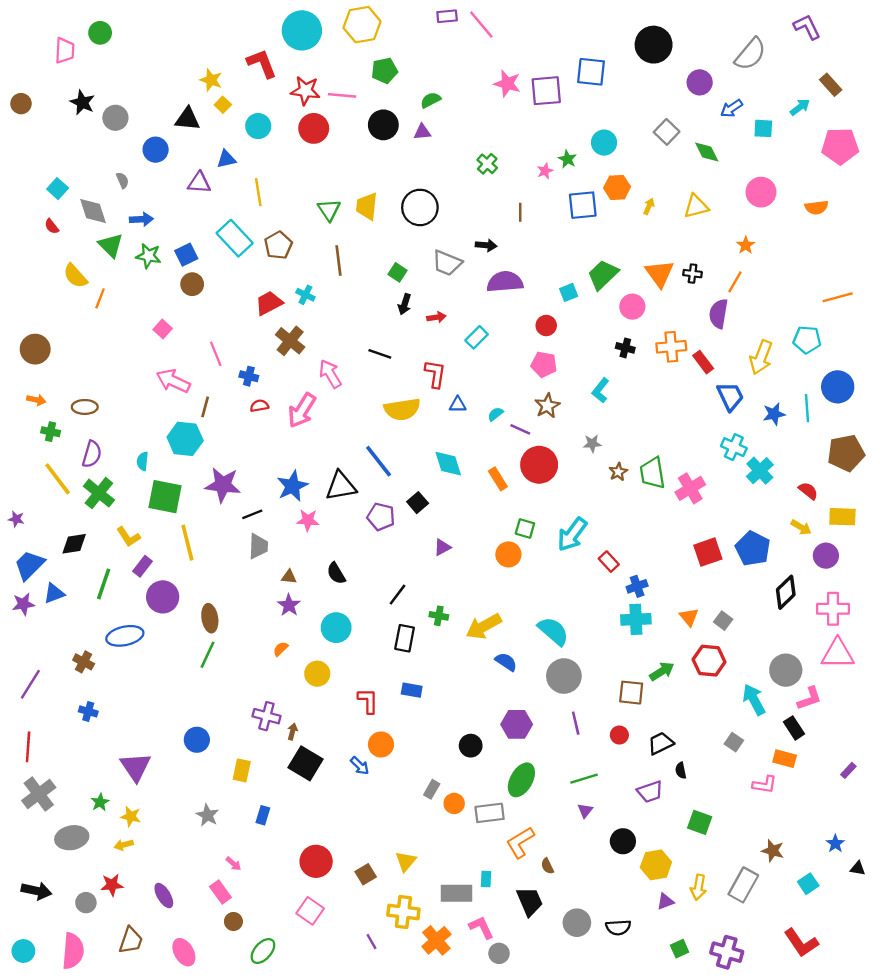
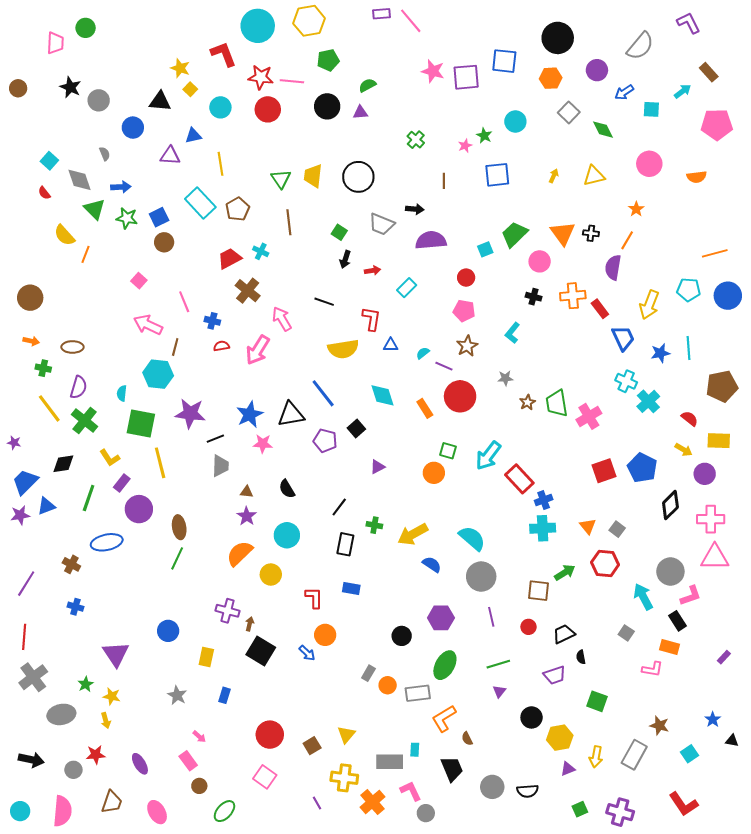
orange hexagon: (617, 187) -> (551, 78), moved
blue circle: (838, 387) -> (728, 296), moved
red rectangle: (609, 562) -> (519, 479), size x1.6
orange semicircle: (281, 649) -> (240, 553), size x2.0
yellow arrow: (124, 845) -> (106, 720), turned -91

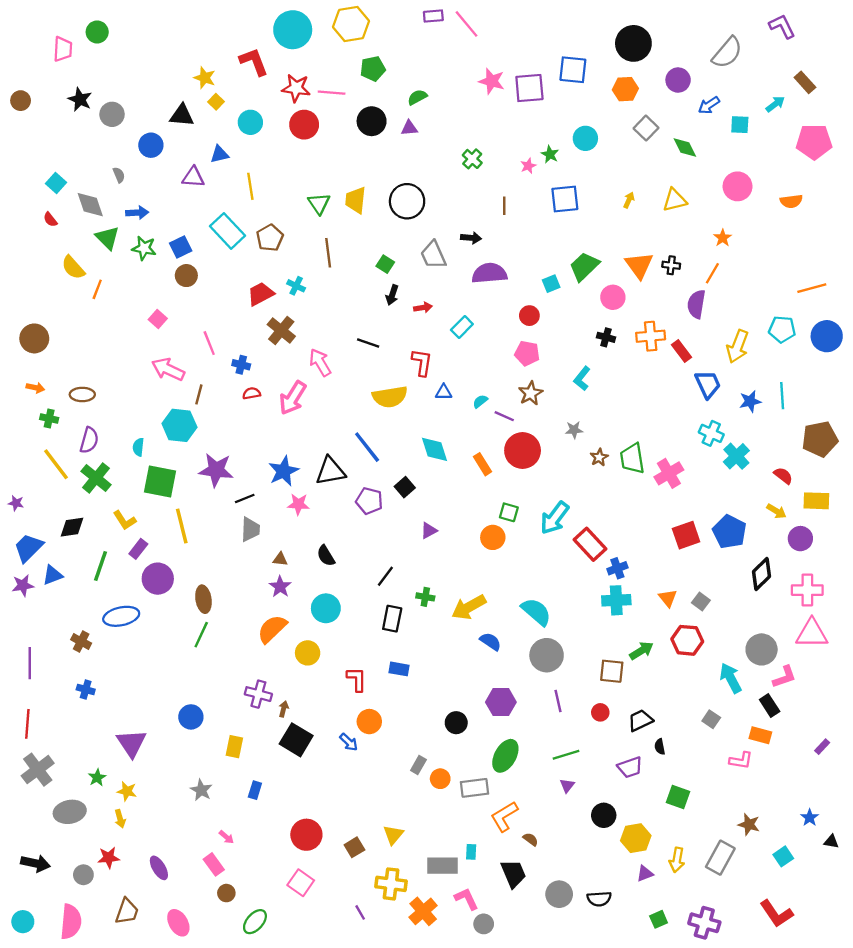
gray trapezoid: (382, 224) -> (433, 255), turned 44
purple line: (26, 584) -> (30, 663), turned -32
brown semicircle: (467, 739) -> (531, 839), turned 152

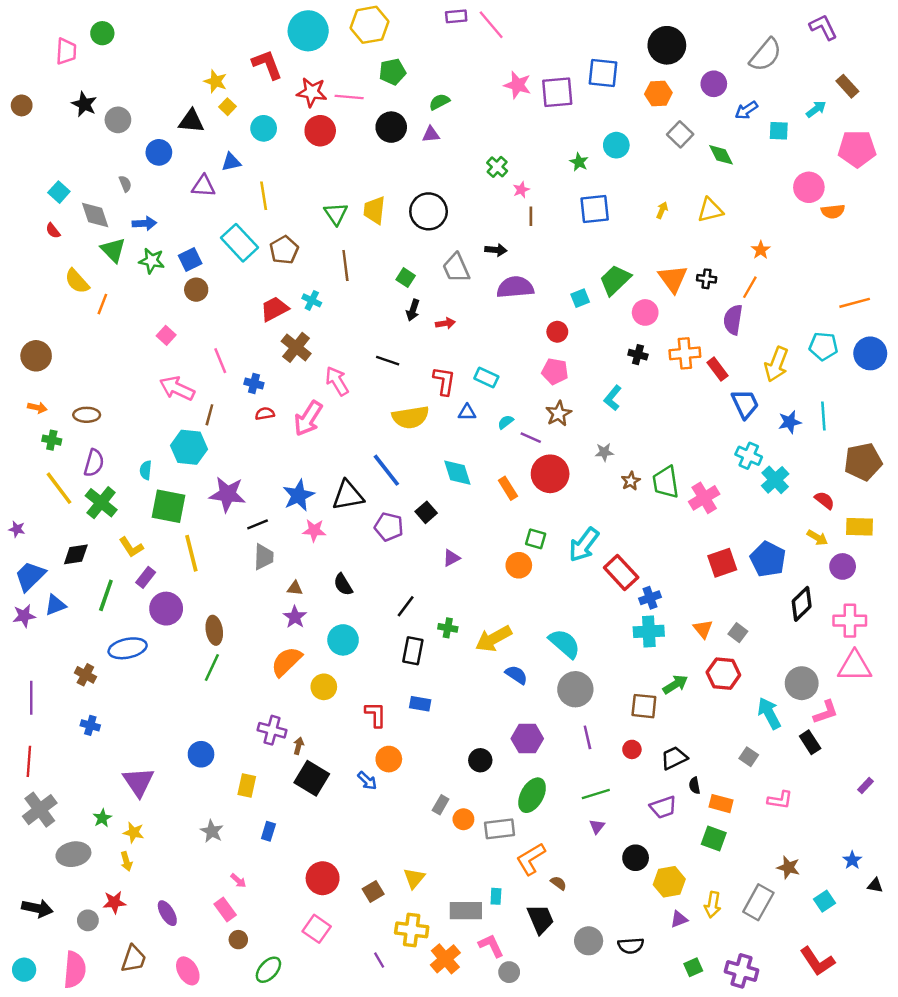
pink star: (528, 166) -> (521, 190), moved
pink circle: (738, 186) -> (809, 187), moved
cyan rectangle: (462, 327) -> (486, 377), moved, turned 70
orange rectangle: (760, 735) -> (721, 804), moved

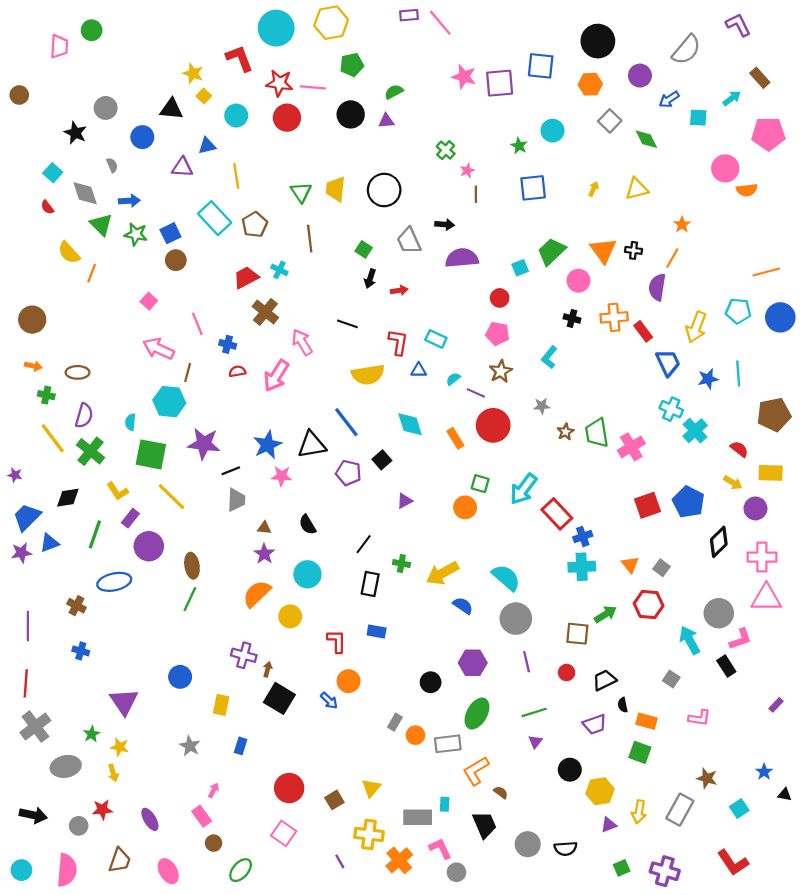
black star: (84, 104) -> (75, 133), moved
yellow line: (191, 553) -> (171, 497), turned -32
pink arrow: (238, 881) -> (214, 790), turned -104

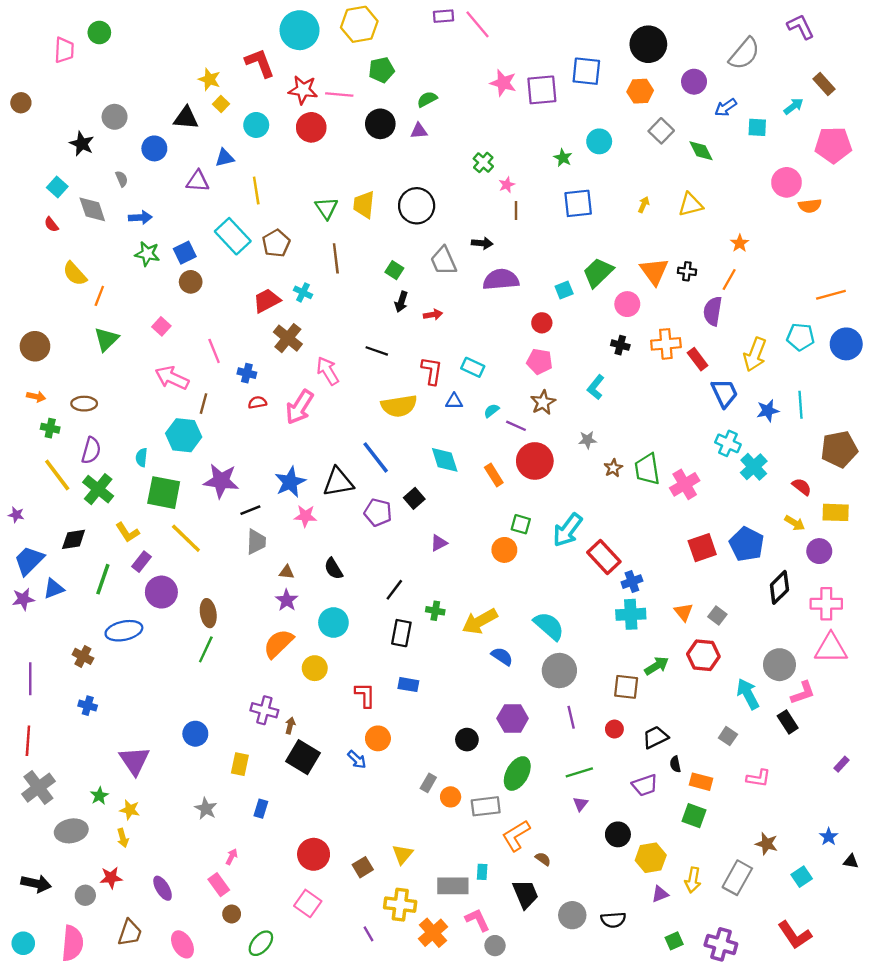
green triangle: (101, 225) -> (106, 339), moved, turned 30

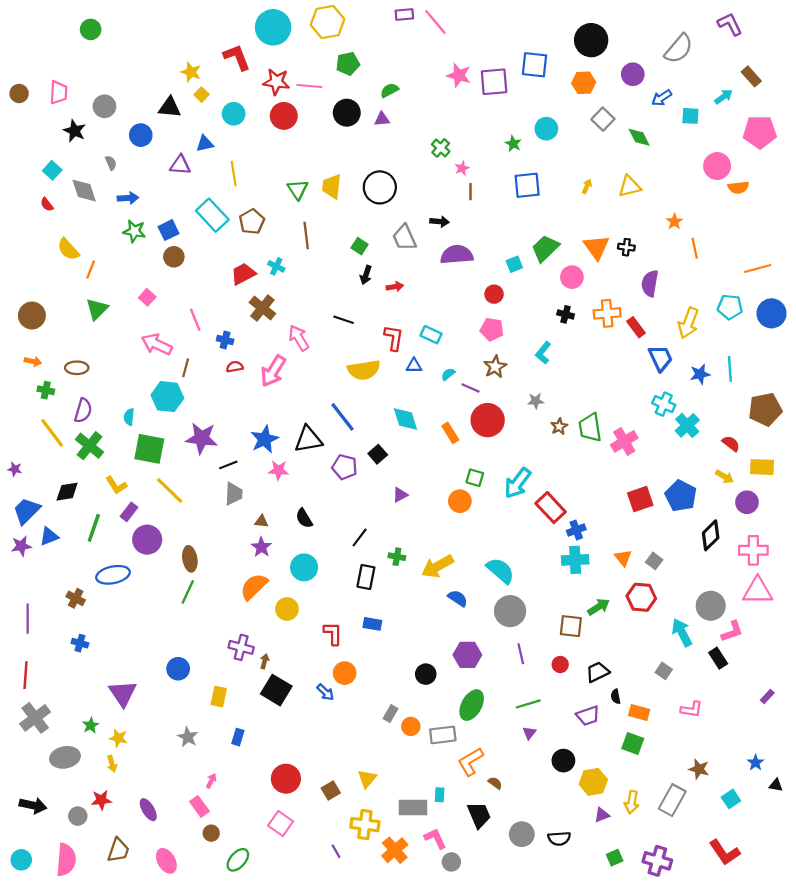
pink trapezoid: (64, 50) -> (59, 92), moved
orange line: (729, 280) -> (695, 248), moved, turned -42

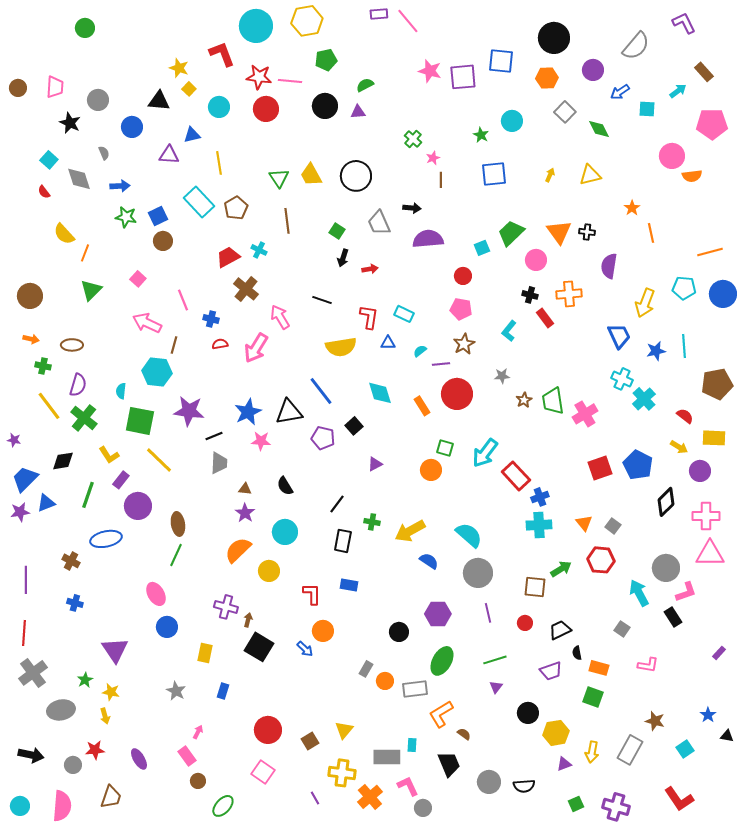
yellow trapezoid: (332, 186) -> (311, 175), turned -35
red rectangle: (636, 327) -> (545, 318), moved
purple line: (471, 388) -> (441, 364), turned -30
pink ellipse: (166, 861) -> (156, 594), moved

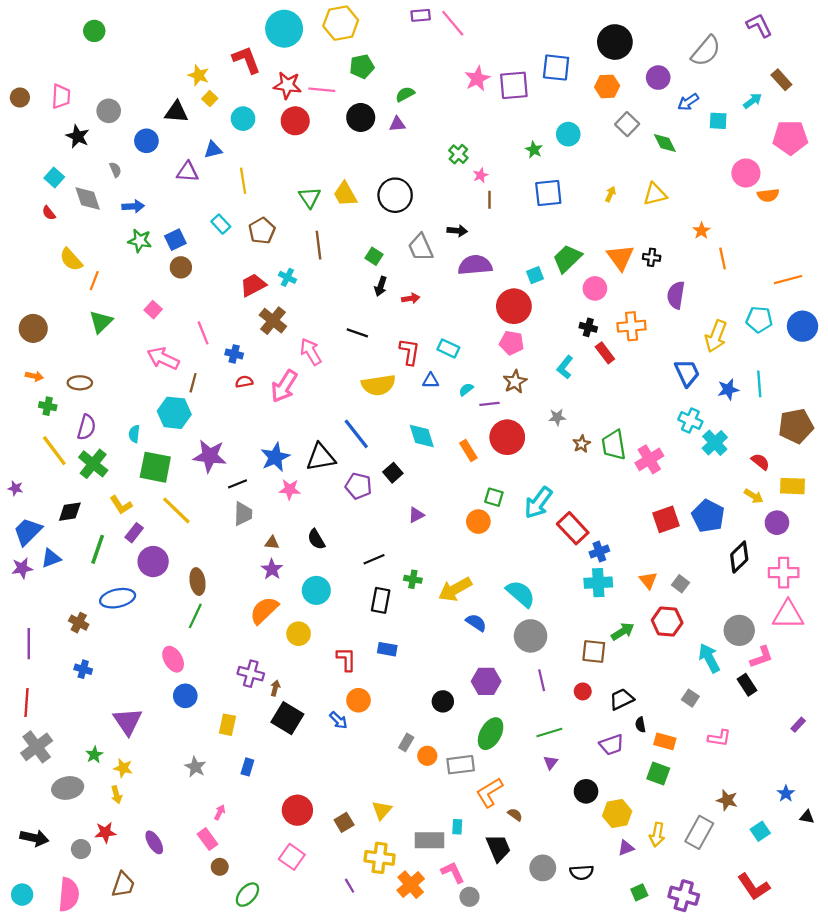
pink star: (430, 71) -> (477, 79), turned 30
cyan rectangle: (199, 202) -> (221, 224), size x0.6
red circle: (463, 276) -> (514, 306), size x1.8
black line: (337, 504) -> (374, 559), turned 30

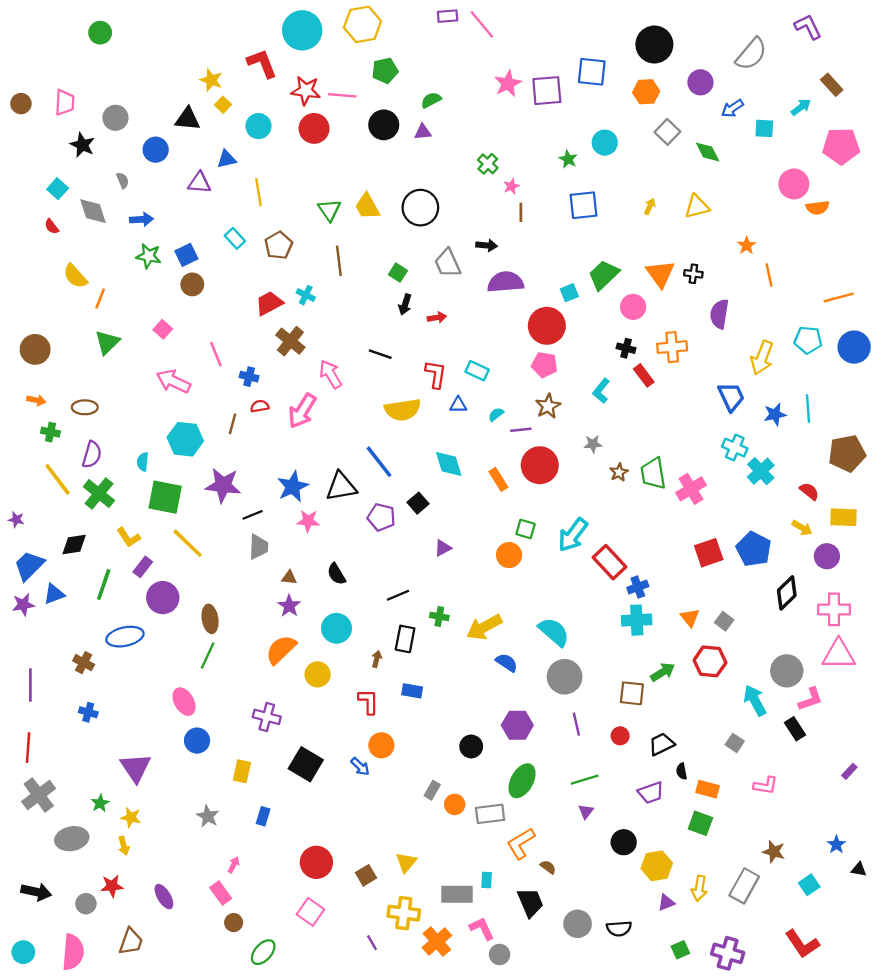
brown line: (193, 383) -> (232, 424), moved
brown arrow: (275, 688) -> (377, 659), moved

